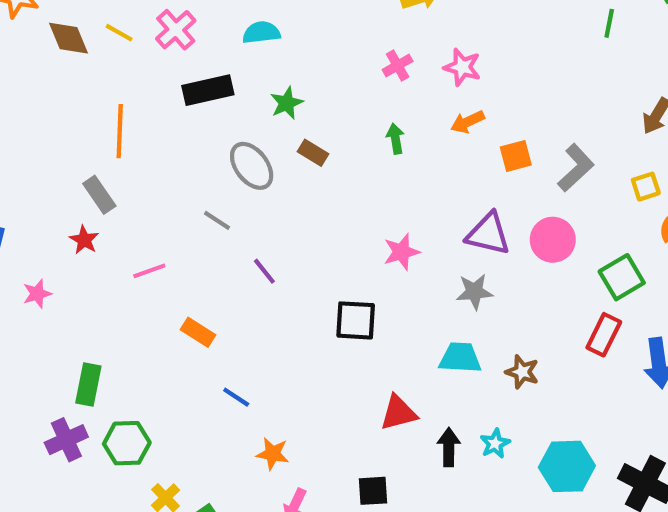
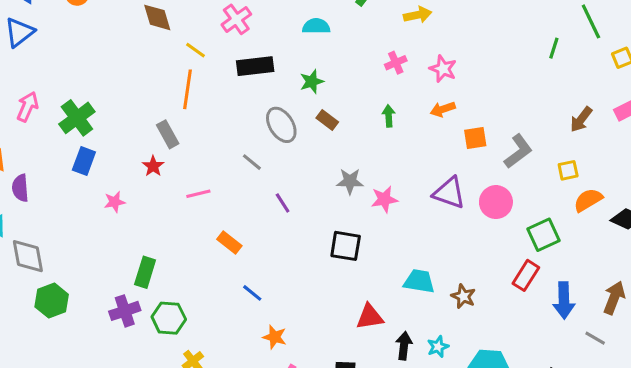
yellow line: (119, 33) -> (195, 50), moved
cyan semicircle: (261, 33) -> (316, 26), moved
gray star: (474, 292) -> (350, 181), moved

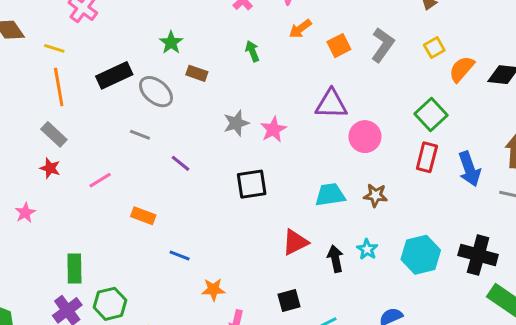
black rectangle: (255, 66) -> (114, 75), moved
pink circle: (496, 202) -> (365, 137), moved

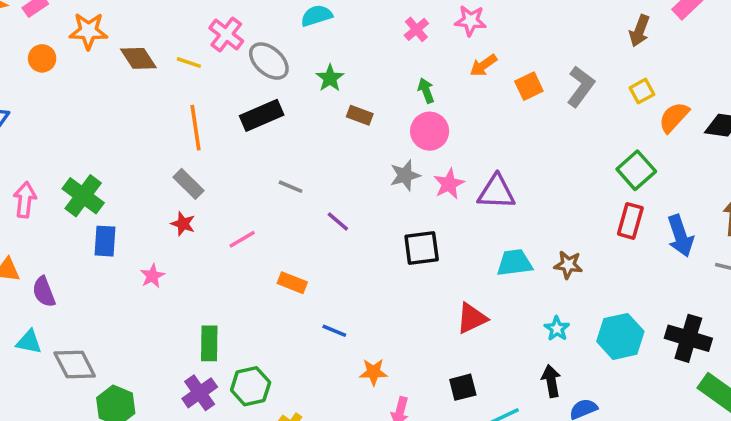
yellow line: (54, 48) -> (189, 63), moved
gray ellipse: (156, 92) -> (269, 61), moved
purple triangle: (331, 104) -> (496, 192), moved
pink circle: (365, 137) -> (430, 131), moved
black arrow: (335, 259) -> (551, 381), moved

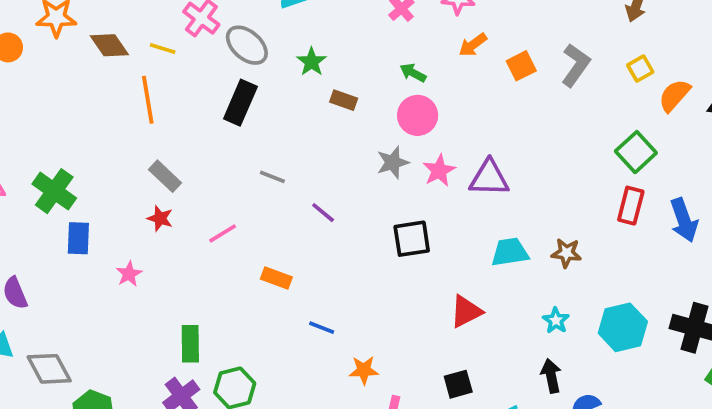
green arrow: (426, 91) -> (413, 73), turned -40
black rectangle: (262, 115) -> (240, 103), turned -42
orange line: (196, 128) -> (148, 100), moved

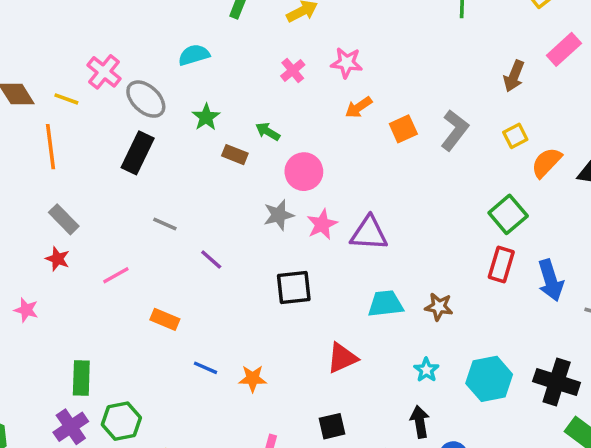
green arrow: (413, 73) -> (268, 131), moved
pink star: (129, 274) -> (26, 310), turned -30
orange star: (364, 370) -> (253, 378), moved

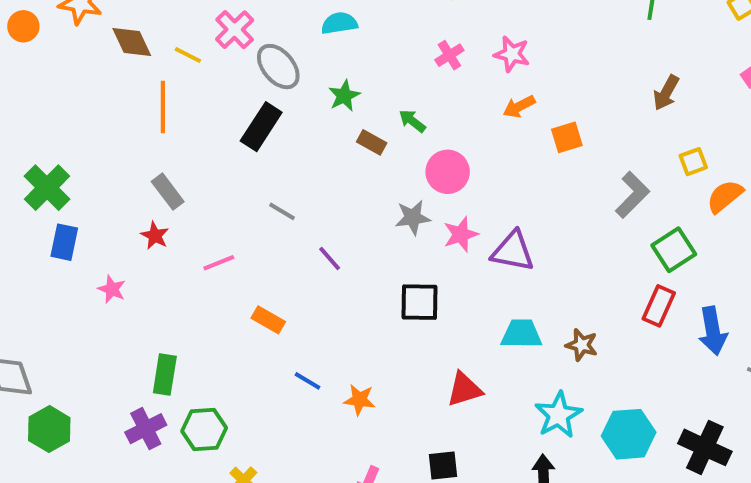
brown arrow: (514, 76) -> (666, 93), moved
gray L-shape: (455, 130) -> (632, 195), moved
cyan star: (426, 370) -> (558, 415), size x1.6

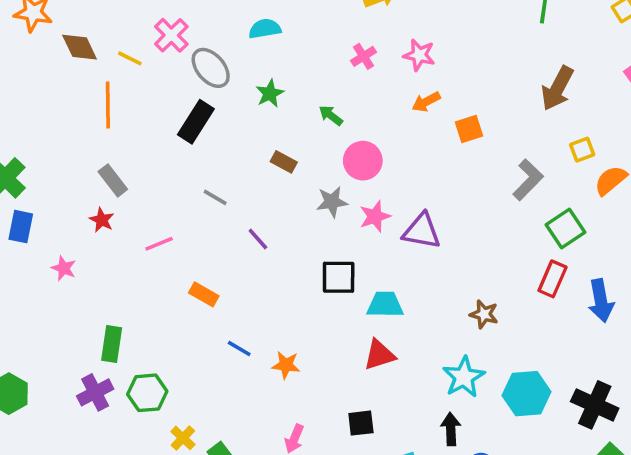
brown arrow: (666, 93) -> (557, 88), size x1.4
brown rectangle: (372, 142) -> (284, 162), moved
cyan trapezoid: (522, 334) -> (385, 305), moved

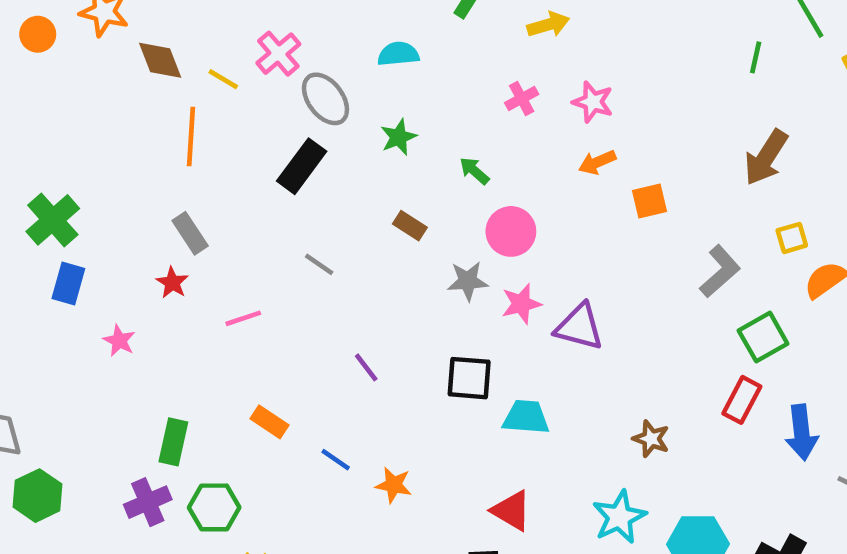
purple line: (258, 239) -> (366, 367), moved
orange rectangle: (204, 294) -> (270, 422), moved
red triangle: (379, 355) -> (512, 511), moved, turned 44

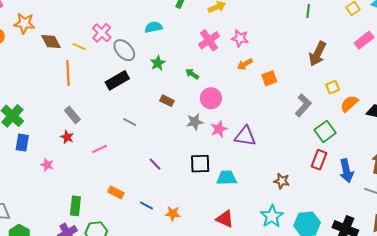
pink cross: (522, 99) -> (209, 40), size x1.5
black rectangle: (302, 166) -> (117, 80), turned 30

